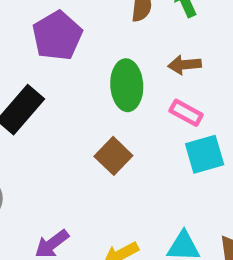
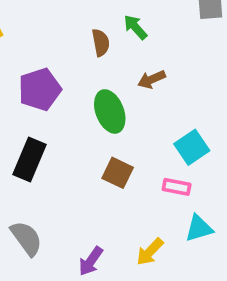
purple pentagon: (57, 36) -> (40, 89), turned 30
pink rectangle: (186, 113) -> (177, 187), moved

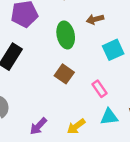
cyan square: (192, 147) -> (113, 50), moved
pink rectangle: (177, 187) -> (99, 89), turned 35

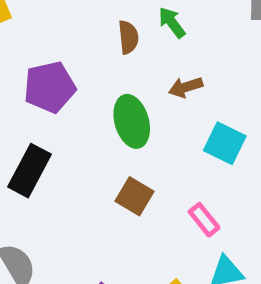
cyan square: (113, 50) -> (225, 143), turned -35

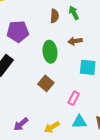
cyan square: (225, 143) -> (88, 67), turned -30
pink rectangle: (204, 220) -> (74, 98), turned 56

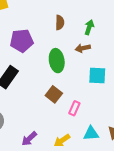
green arrow: (74, 13) -> (89, 27), moved, turned 48
pink rectangle: (74, 98) -> (74, 108), moved

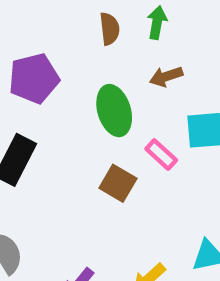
green arrow: (89, 27) -> (157, 22), moved
pink rectangle: (74, 108) -> (161, 155), moved, turned -64

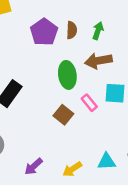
brown arrow: (166, 77) -> (98, 61), size x1.5
purple pentagon: (34, 78) -> (44, 32), moved, turned -30

